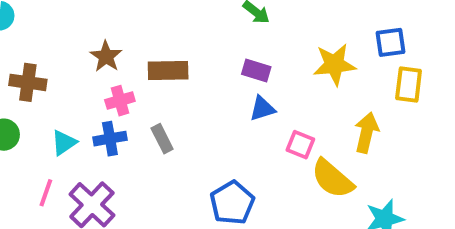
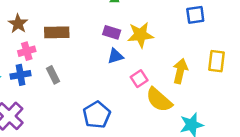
yellow star: (334, 64) -> (140, 35), moved
yellow rectangle: (409, 84) -> (216, 61), moved
pink square: (300, 145) -> (139, 79), turned 35

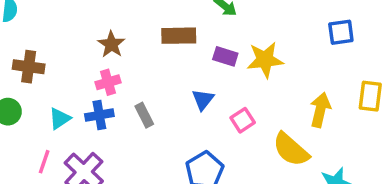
brown star: (18, 24) -> (111, 44), moved
brown rectangle: (57, 32) -> (179, 36), moved
blue triangle: (115, 56) -> (203, 100), moved, turned -35
pink square: (139, 79) -> (243, 120), moved

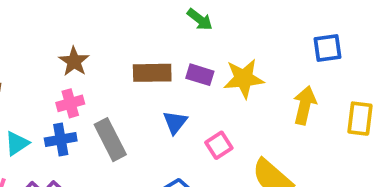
brown rectangle: (179, 36) -> (152, 73), moved
yellow arrow: (320, 110) -> (305, 105), moved
gray rectangle: (144, 115) -> (110, 140), size x1.5

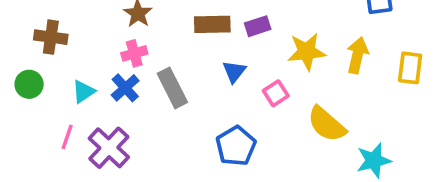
purple rectangle: (200, 75) -> (258, 26), turned -35
yellow star: (244, 79) -> (307, 52), moved
blue cross: (61, 140) -> (125, 88), turned -32

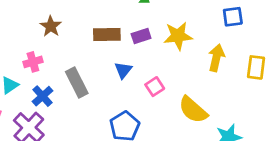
yellow star: (307, 52) -> (178, 36), moved
pink cross: (134, 53) -> (33, 62), moved
blue cross: (125, 88) -> (43, 96), moved

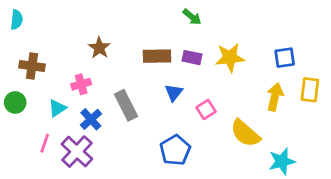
blue square: (233, 17) -> (285, 58), moved
purple rectangle: (141, 36) -> (192, 58), turned 30
yellow arrow: (216, 58) -> (275, 97), moved

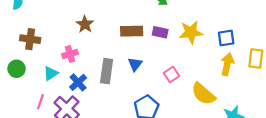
blue square: (285, 58) -> (226, 38), moved
blue triangle: (174, 93) -> (135, 64), moved
gray rectangle: (126, 105) -> (107, 71), turned 35

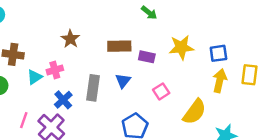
purple rectangle: (160, 32) -> (147, 57), moved
cyan triangle: (51, 73) -> (35, 77), moved
yellow semicircle: (203, 94) -> (195, 112), turned -95

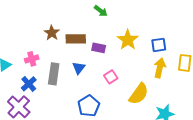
brown star: (70, 39) -> (52, 33), moved
yellow star: (181, 47) -> (128, 40), turned -30
pink cross: (55, 70) -> (32, 59), moved

